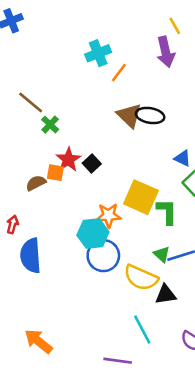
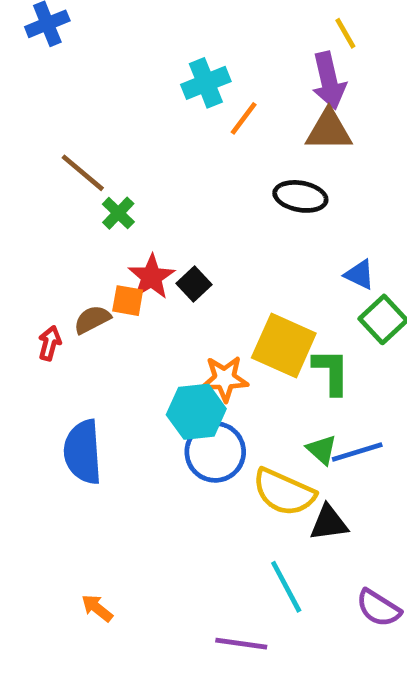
brown triangle: (129, 115) -> (329, 130), moved, turned -44
red arrow: (13, 224) -> (50, 343), moved
orange arrow: (38, 341) -> (97, 608), size x0.6

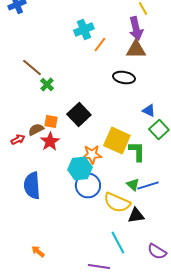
red star: (151, 277) -> (50, 142), moved
black square: (194, 284) -> (79, 114), size x1.6
red arrow: (50, 343) -> (18, 140), turned 48

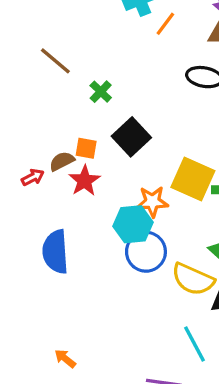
green cross: (47, 84) -> (101, 92), moved

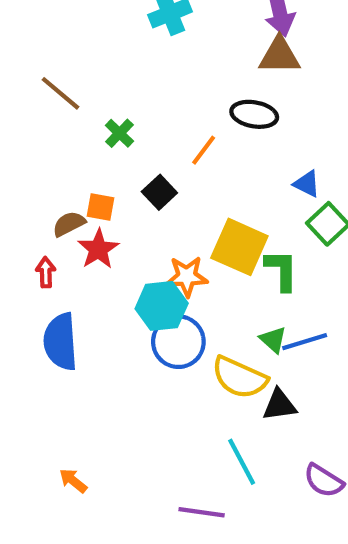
orange line: (165, 24) -> (204, 150), moved
black square: (131, 137) -> (159, 192), size x0.7
red arrow: (33, 177) -> (46, 272), moved, turned -65

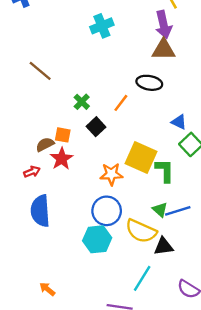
green cross: (119, 133) -> (82, 102), moved
red arrow: (46, 272) -> (32, 172), turned 70
cyan hexagon: (162, 306) -> (97, 239), moved
cyan line: (242, 462) -> (142, 278), turned 60

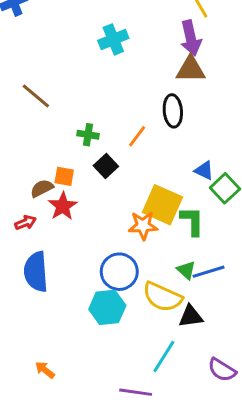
black ellipse: (149, 83) -> (173, 111), turned 75
green cross: (82, 102) -> (88, 135), turned -35
blue triangle: (179, 122) -> (204, 170), moved
orange star: (111, 174) -> (143, 226), moved

